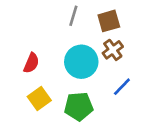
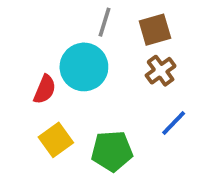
cyan circle: (81, 62) -> (84, 67), moved

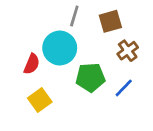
brown cross: (161, 71) -> (128, 51), moved
green pentagon: (112, 151) -> (90, 77), moved

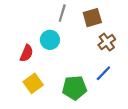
cyan circle: (60, 48) -> (50, 40), size x0.7
green pentagon: (90, 77) -> (74, 88), moved

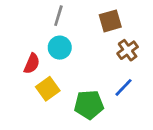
gray line: (62, 13) -> (58, 16), moved
yellow square: (33, 83) -> (48, 89), moved

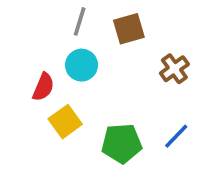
brown square: (110, 21) -> (129, 29), moved
blue line: (124, 87) -> (176, 136), moved

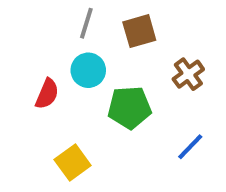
yellow square: (65, 122) -> (73, 162), moved
green pentagon: (122, 143) -> (129, 108), moved

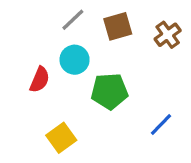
gray line: (86, 23) -> (73, 20), turned 30
brown cross: (188, 74) -> (168, 35), moved

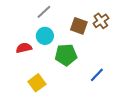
brown square: (118, 26) -> (79, 26), moved, turned 36
red semicircle: (40, 80) -> (24, 48), turned -126

